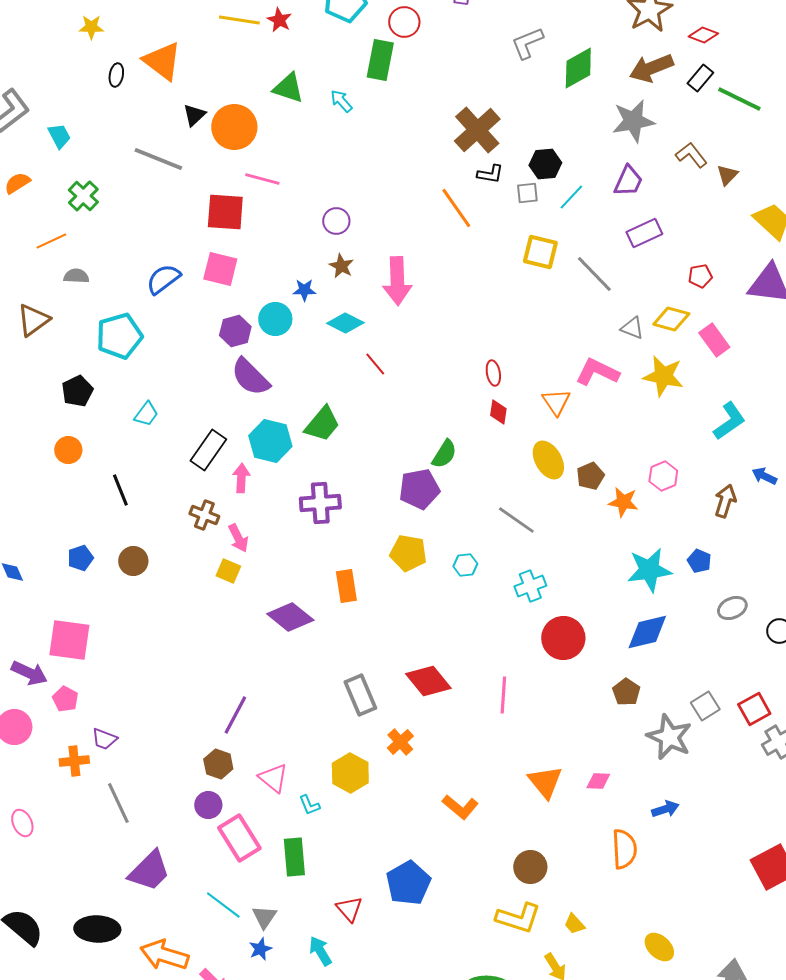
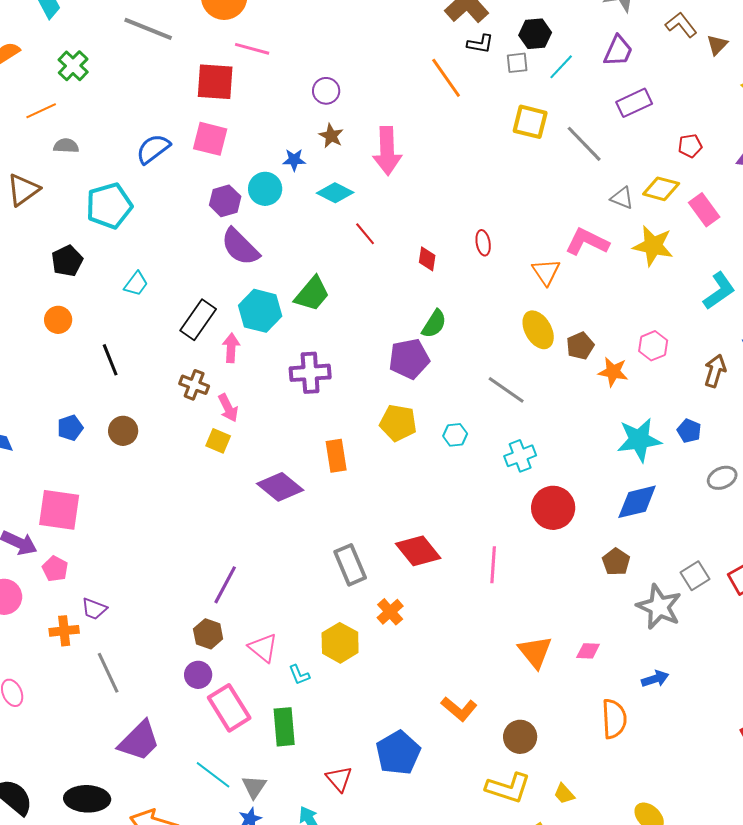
red diamond: (498, 412) -> (427, 259), moved
orange L-shape: (460, 807) -> (459, 709), moved

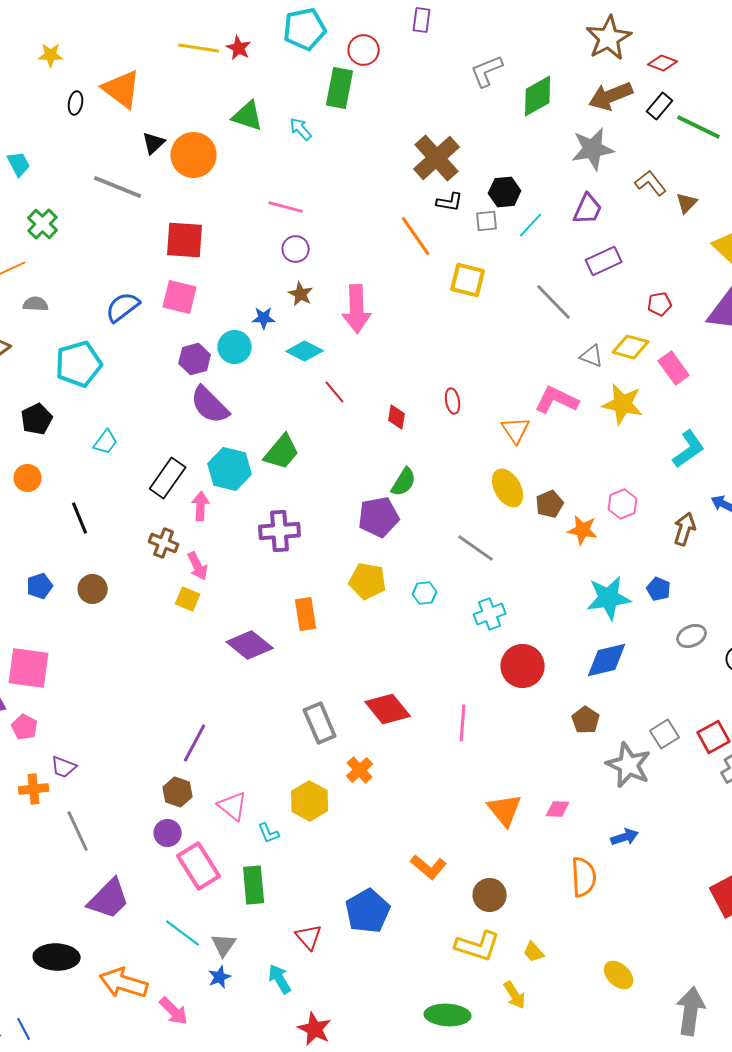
pink line: (252, 49) -> (286, 207), moved
yellow square: (530, 122) -> (468, 280), moved

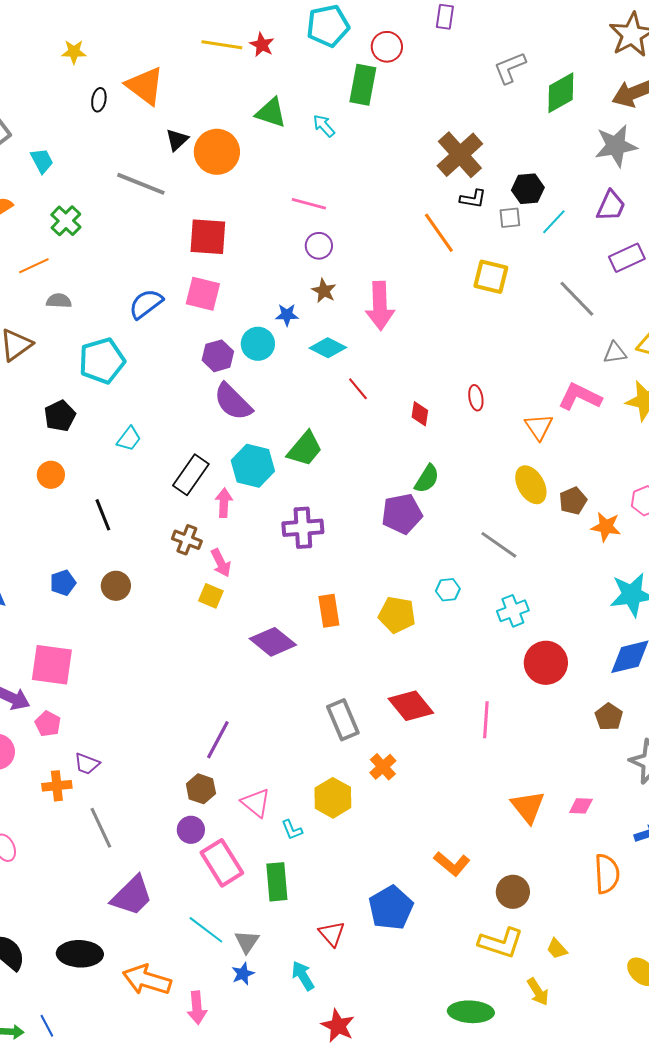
gray triangle: (592, 356) -> (615, 353), turned -30
yellow pentagon: (368, 581) -> (397, 615), moved
pink arrow: (174, 1011) -> (197, 1008), turned 40

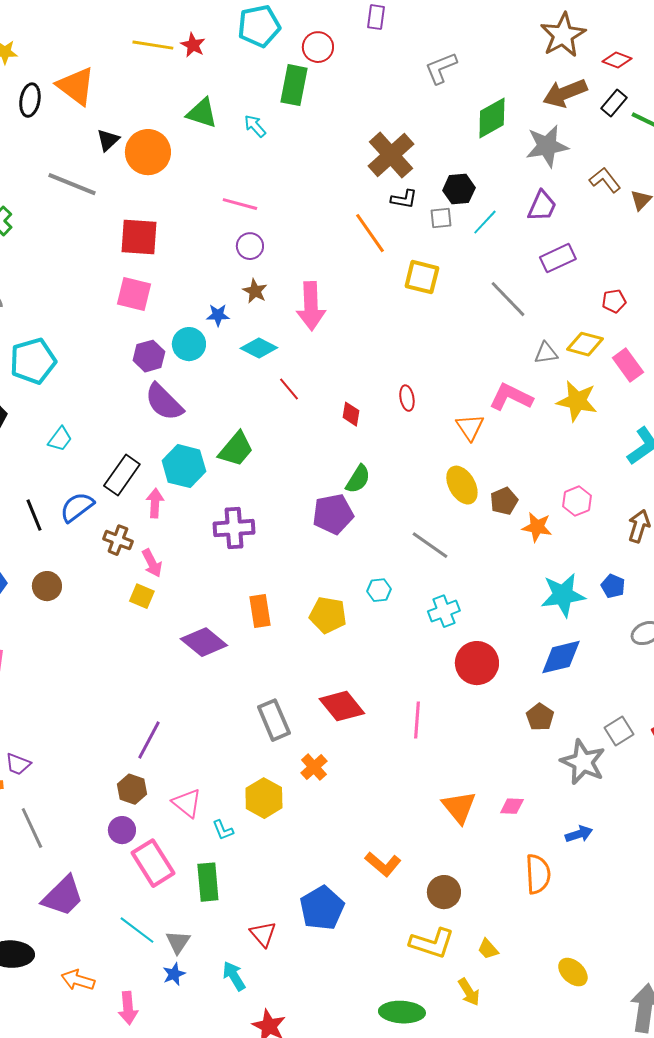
green diamond: (561, 93) -> (492, 118), moved
black ellipse: (99, 100) -> (30, 100), size x1.4
blue semicircle: (146, 304) -> (77, 507), moved
orange arrow: (147, 980) -> (78, 980), size x0.7

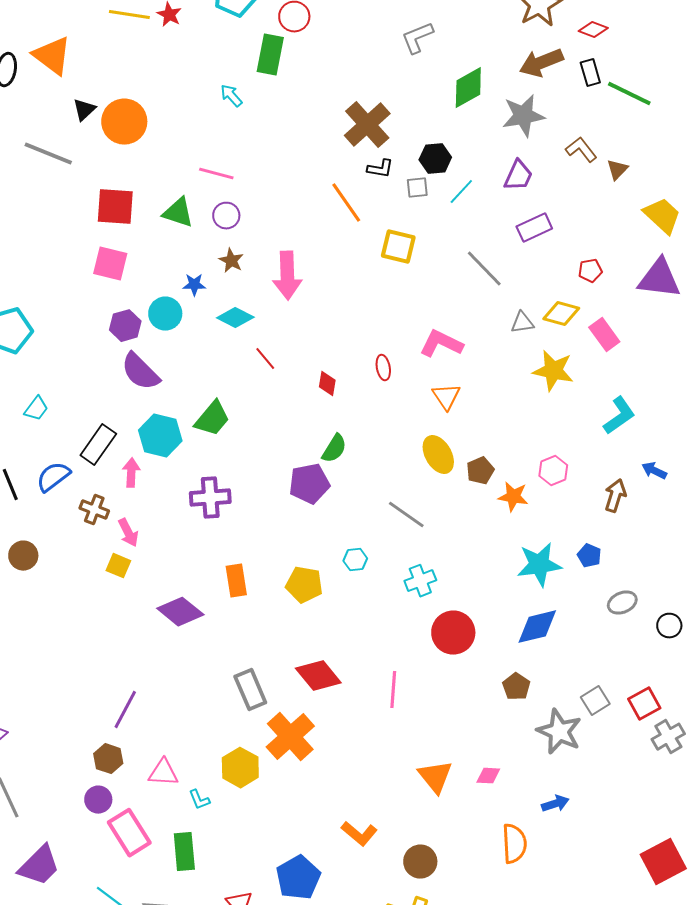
black rectangle: (614, 103) -> (590, 73), turned -56
green triangle: (202, 113) -> (178, 213), moved
pink L-shape: (511, 397) -> (441, 344), moved
orange cross: (314, 767) -> (290, 737), size x1.8
pink triangle: (187, 803) -> (163, 773), turned -36

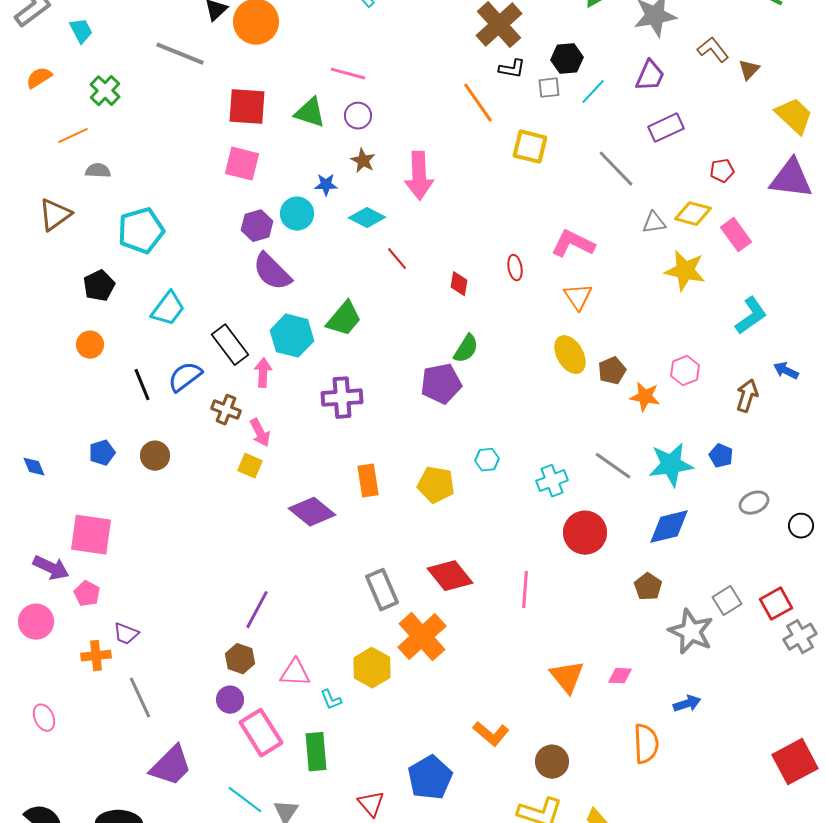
cyan trapezoid: (36, 409) -> (168, 309), size x1.4
black rectangle: (98, 445) -> (230, 345), turned -72
gray line: (406, 515) -> (613, 466), moved

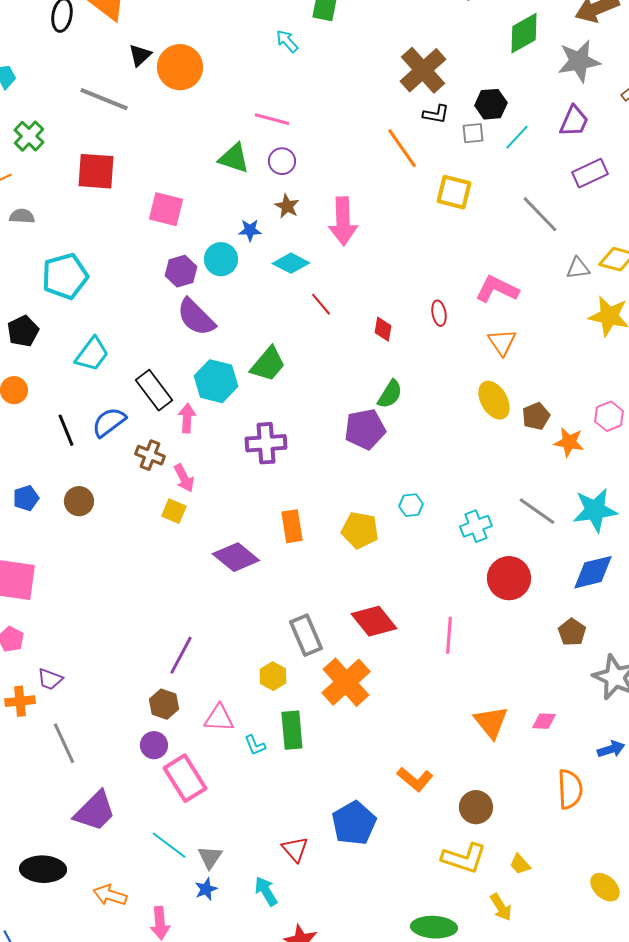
red square: (247, 107) -> (96, 171), moved
yellow hexagon: (372, 668) -> (273, 676), moved, size x0.7
green rectangle: (316, 752) -> (292, 730), moved

